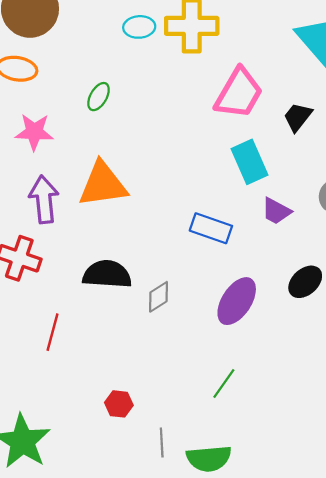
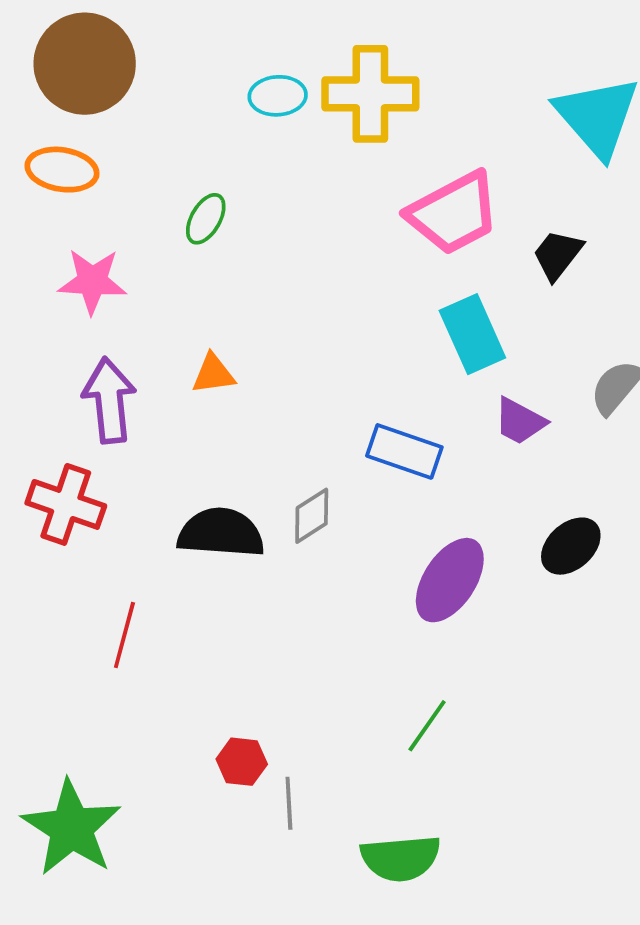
pink trapezoid: (239, 93) -> (454, 213), turned 32
orange triangle: (103, 184) -> (213, 374), size x0.5
gray diamond: (158, 297) -> (312, 516), moved
gray line: (162, 442) -> (289, 803), moved

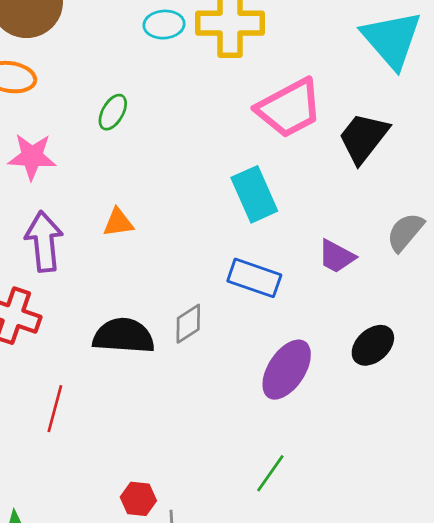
black trapezoid: (558, 255) -> (363, 138), size x1.4
cyan rectangle: (472, 334) -> (254, 194), moved

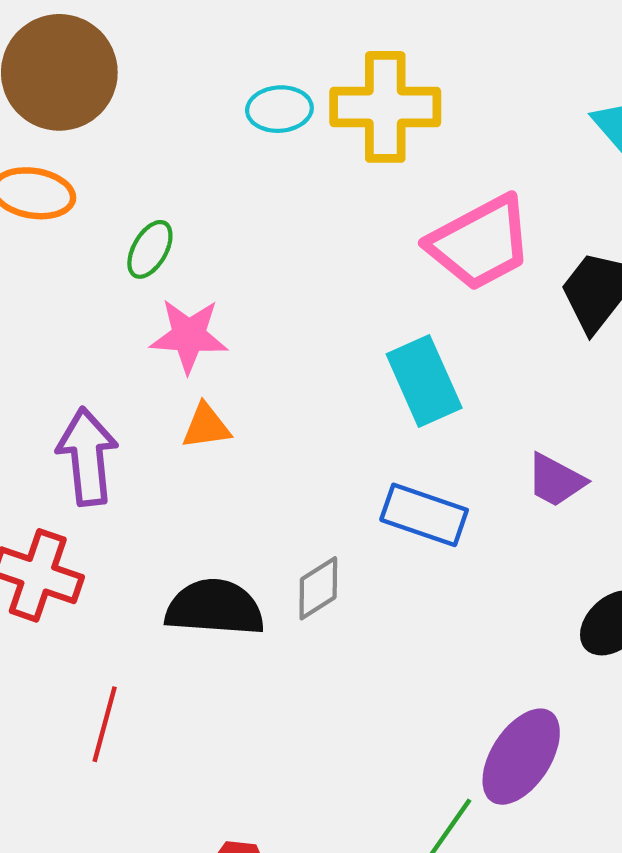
green ellipse: (113, 112) -> (150, 249), moved
pink star: (32, 157) -> (189, 336), moved
purple ellipse: (287, 370) -> (521, 757), moved

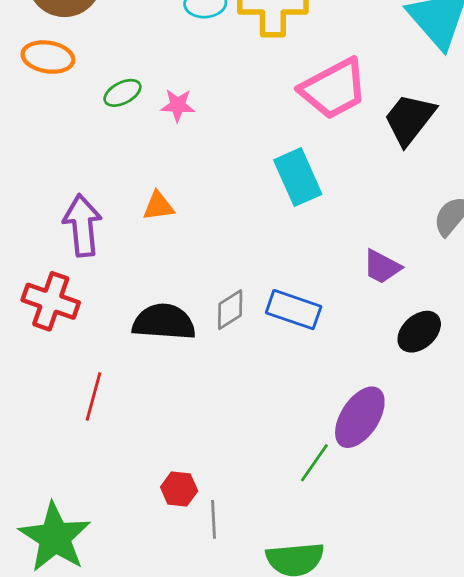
green ellipse: (150, 249) -> (122, 93), turned 33
pink star: (189, 336) -> (178, 105), moved, size x0.7
purple trapezoid: (556, 480) -> (382, 267), moved
blue rectangle: (424, 515) -> (294, 310), moved

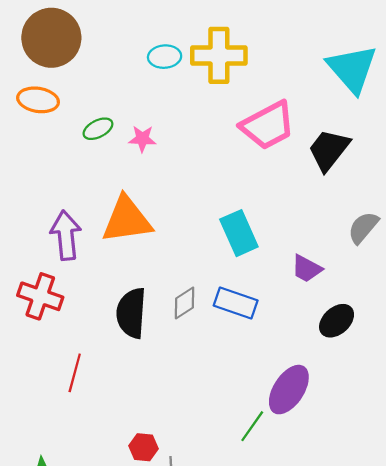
cyan rectangle: (298, 177) -> (239, 233), moved
orange triangle: (158, 206) -> (127, 220), size x2.0
black semicircle: (164, 322) -> (131, 313), turned -90

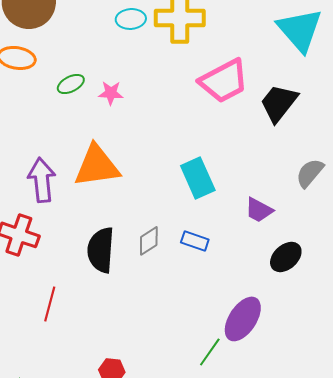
blue rectangle: (236, 303) -> (195, 241), size x0.7

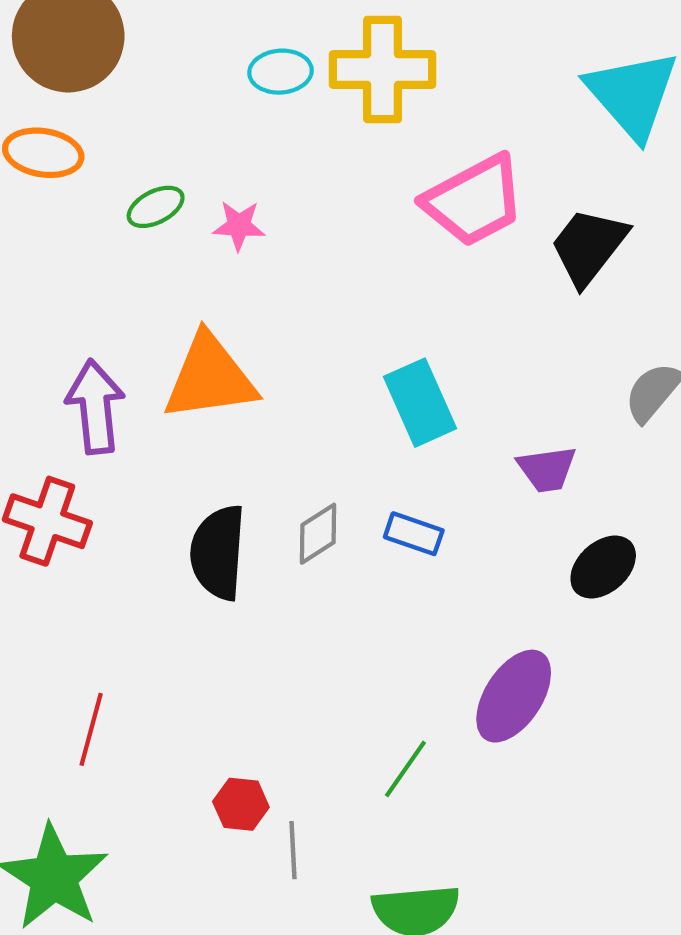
purple trapezoid: (259, 210) -> (547, 469), turned -36
red line: (50, 304) -> (91, 729), moved
green line: (210, 352) -> (405, 769), moved

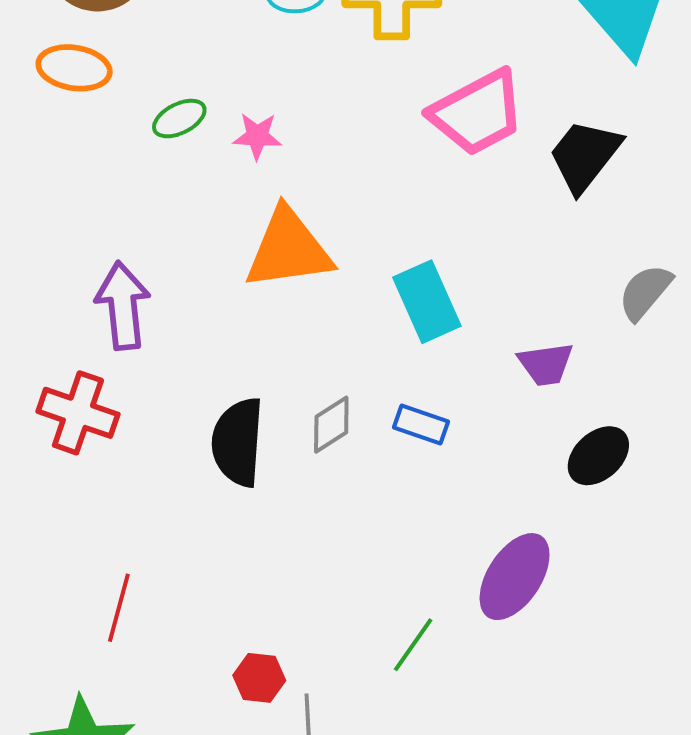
orange triangle: (210, 378) -> (288, 249), moved

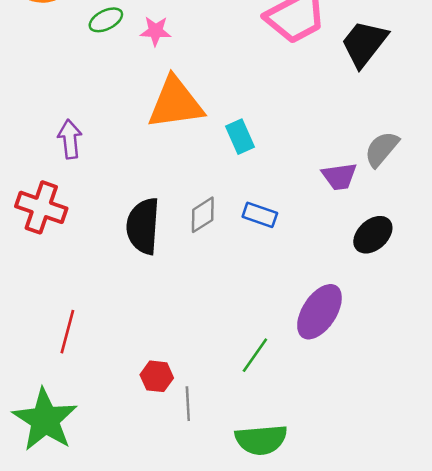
gray semicircle: (645, 292) -> (382, 149), moved
cyan rectangle: (427, 302) -> (240, 137), moved, size x0.7
purple arrow: (123, 306) -> (70, 139), size x0.7

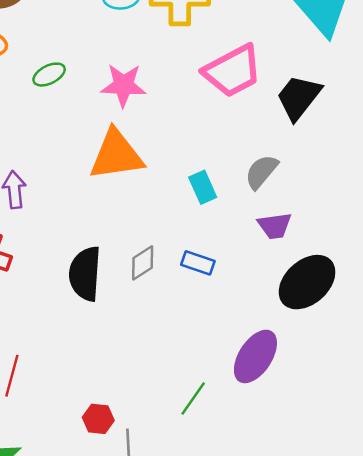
pink star: (156, 31) -> (123, 85), moved, size x1.5
cyan rectangle: (240, 137) -> (203, 187), moved
gray semicircle: (382, 149) -> (261, 172), moved
black ellipse: (373, 235) -> (307, 282), size x1.5

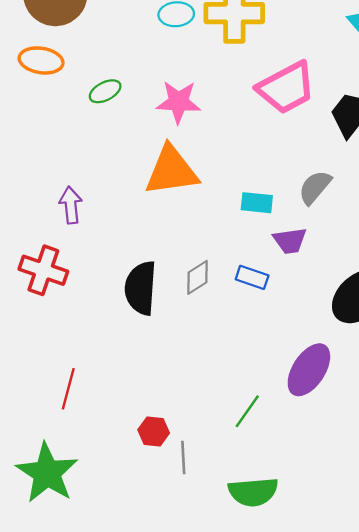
cyan rectangle: (203, 187) -> (257, 203), turned -60
purple trapezoid: (275, 226) -> (290, 241), moved

